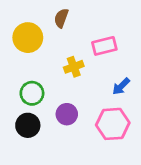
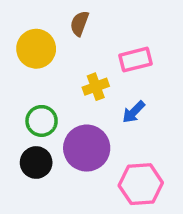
blue arrow: (121, 86) -> (134, 112), moved
purple circle: (67, 114) -> (87, 148), size x1.6
pink hexagon: (113, 124) -> (141, 184), moved

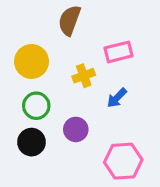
brown semicircle: (79, 23) -> (69, 20), size x1.4
yellow circle: (36, 49) -> (32, 61), moved
purple circle: (87, 148) -> (76, 129), size x0.6

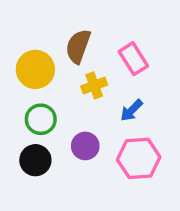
brown semicircle: (69, 20) -> (78, 46), moved
pink rectangle: (118, 52) -> (133, 59), turned 72
pink hexagon: (123, 161) -> (139, 158), moved

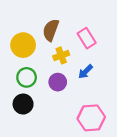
purple circle: (85, 146) -> (58, 82), moved
pink hexagon: (139, 158) -> (91, 118), moved

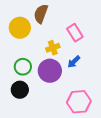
brown semicircle: (51, 30) -> (41, 14), moved
yellow circle: (23, 45) -> (20, 28), moved
purple circle: (58, 82) -> (50, 71), size x1.5

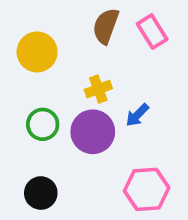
brown semicircle: (41, 14) -> (106, 26), moved
pink rectangle: (75, 33) -> (152, 32), moved
black circle: (20, 90) -> (41, 193), moved

